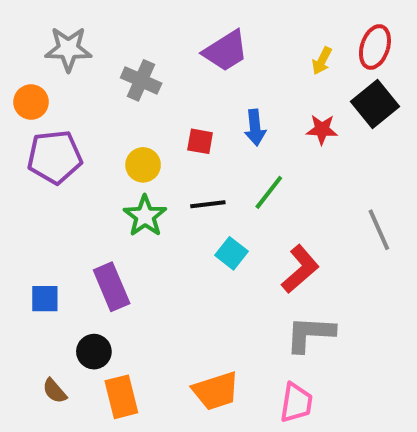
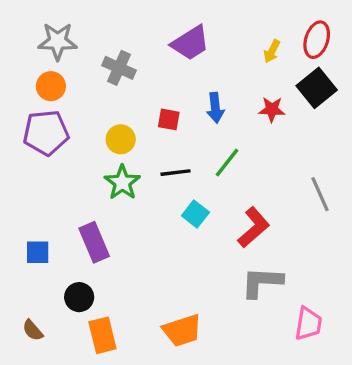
orange circle: (31, 102) -> (51, 86), moved
brown semicircle: (55, 391) -> (33, 330), moved
pink trapezoid: (296, 403) -> (308, 324), moved

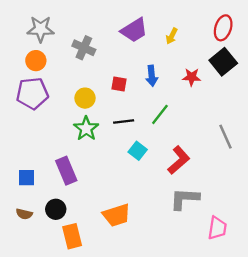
yellow arrow: (272, 51) -> (172, 36), moved
brown semicircle: (33, 330) -> (24, 214), moved, turned -35
orange trapezoid: (182, 330) -> (117, 215), moved

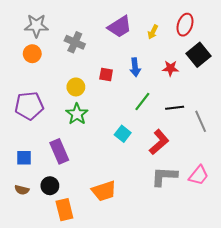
red ellipse: (223, 28) -> (185, 25), moved
purple pentagon: (32, 93) -> (29, 106), moved
black line: (124, 121) -> (175, 108), moved
pink trapezoid: (217, 228) -> (199, 175), moved, turned 30

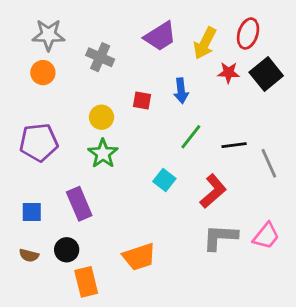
yellow arrow: (153, 32) -> (205, 43), size x1.6
red star: (170, 68) -> (229, 73), moved

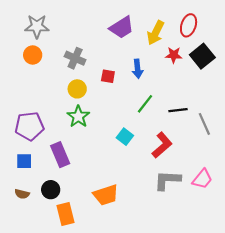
gray cross: (100, 57) -> (75, 58), moved
purple pentagon: (39, 142) -> (29, 126), moved

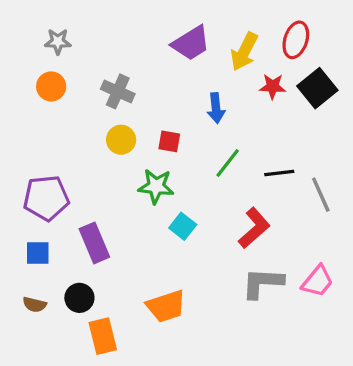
gray star: (37, 26) -> (58, 42), size x0.7
red square: (108, 76) -> (169, 141), moved
green star: (78, 116) -> (156, 186), moved, turned -30
cyan square: (125, 137) -> (183, 226), moved

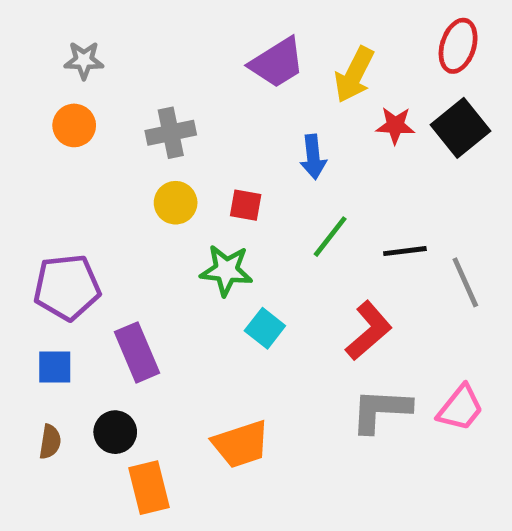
red ellipse: (296, 40) -> (458, 46), moved
gray cross: (118, 91) -> (171, 133), turned -36
brown semicircle: (34, 305) -> (50, 442), turned -95

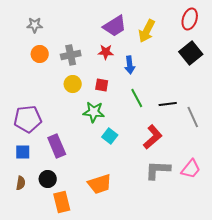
orange circle: (74, 125) -> (40, 54), moved
red star: (395, 125) -> (106, 52), moved
green line: (330, 237) -> (137, 98), turned -66

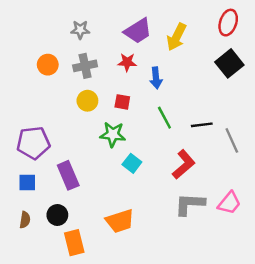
gray star: (35, 25) -> (80, 30), moved

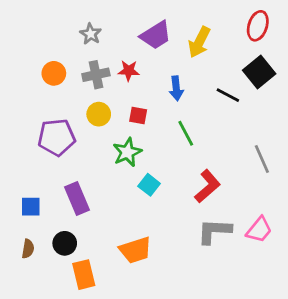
gray star: (80, 30) -> (91, 34), turned 30
red star: (127, 62) -> (129, 71), moved
black line: (202, 125) -> (228, 95), moved, turned 35
green star: (113, 134) -> (127, 152), turned -30
purple pentagon: (33, 143) -> (57, 137), moved

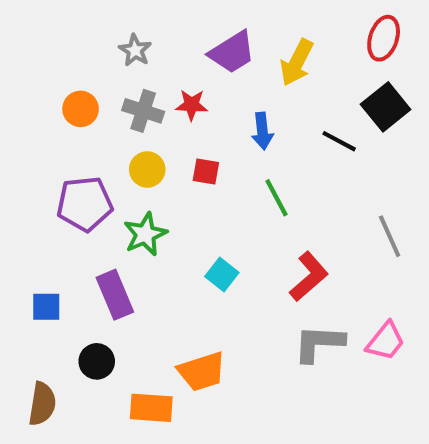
gray cross: (96, 75) -> (143, 111), turned 30
green star: (127, 152) -> (145, 234), moved
brown semicircle: (28, 249) -> (42, 404), moved, size x1.5
orange rectangle: (84, 275) -> (151, 408), moved, turned -72

